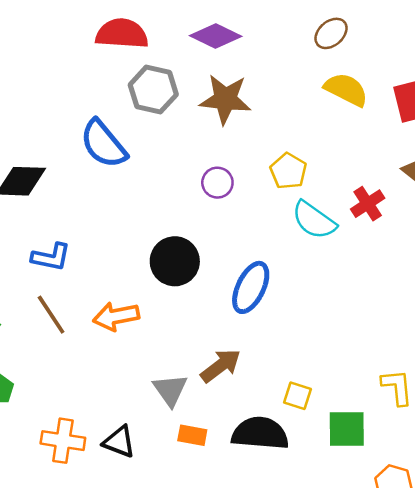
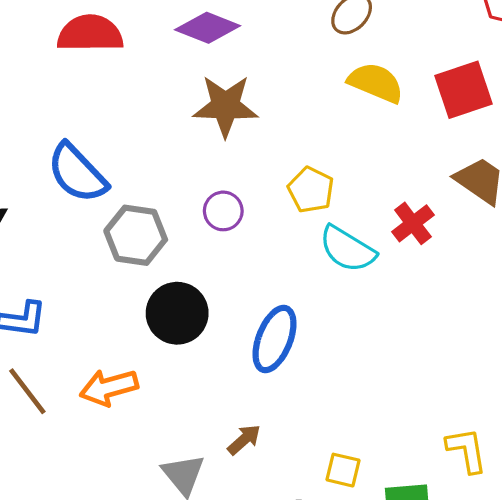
gray hexagon: (153, 90) -> (136, 235), moved
brown arrow: (221, 366) -> (244, 440), size x0.7

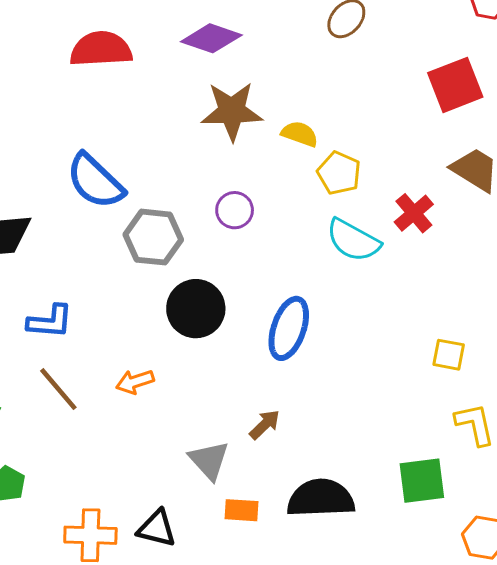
yellow semicircle: (376, 83) -> (300, 134), moved, size x0.7
yellow pentagon: (311, 190) -> (339, 173), moved
orange arrow: (109, 387) -> (135, 382), size x0.7
yellow square: (343, 470) -> (449, 355), moved

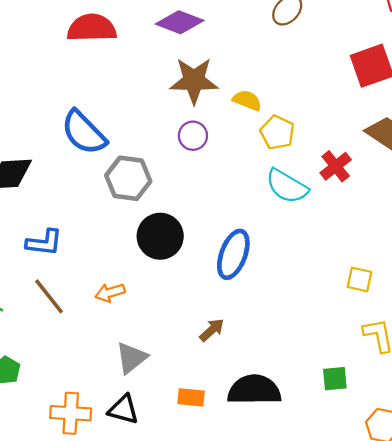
purple circle: (235, 210) -> (193, 136), moved
gray triangle: (209, 460) -> (131, 358), moved, turned 32
green square: (422, 481) -> (335, 379), size x0.7

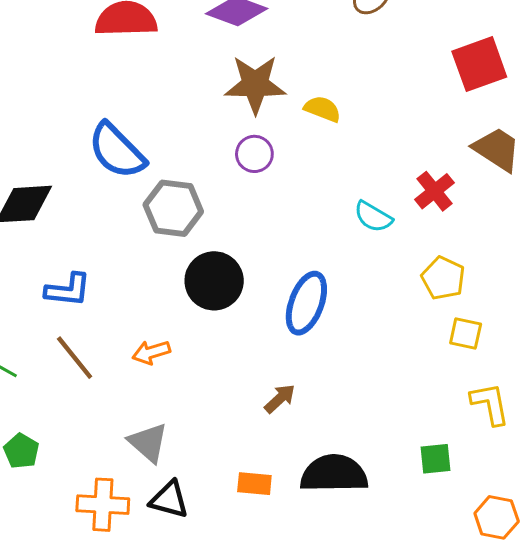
yellow pentagon: (277, 132) -> (443, 278), moved
cyan semicircle: (287, 186) -> (373, 217), size x0.7
gray triangle: (131, 358) -> (148, 443), moved, turned -40

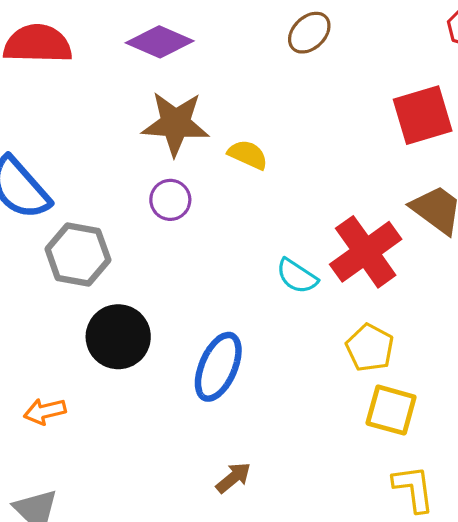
red cross: (435, 191) -> (366, 252), size x1.6
yellow square: (466, 334) -> (391, 410), size x1.4
brown arrow: (280, 399) -> (233, 478), moved

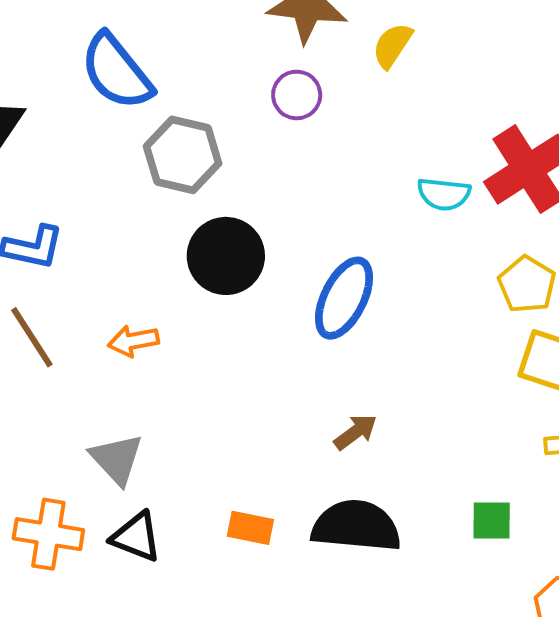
yellow semicircle: (248, 155) -> (392, 45), turned -84
cyan semicircle: (297, 276) -> (444, 194), turned -30

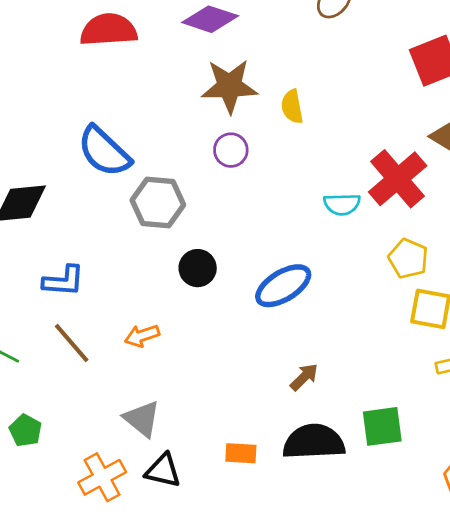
yellow semicircle: (392, 45) -> (292, 107), turned -36
black circle: (226, 256) -> (198, 268), size x0.7
blue ellipse: (344, 298) -> (283, 286), turned 40
green square: (492, 521) -> (382, 426), moved, size x1.4
orange cross: (48, 534) -> (102, 477), turned -30

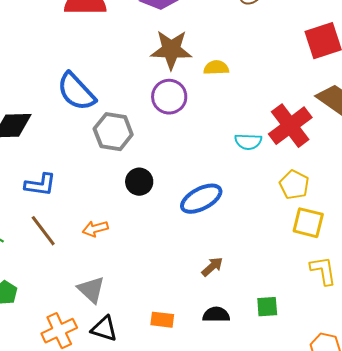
yellow semicircle: (292, 107) -> (216, 68), turned 95
purple circle: (231, 150) -> (169, 97), size x1.4
green square: (382, 426) -> (267, 307), size x0.7
black semicircle: (314, 442) -> (216, 315), size x0.6

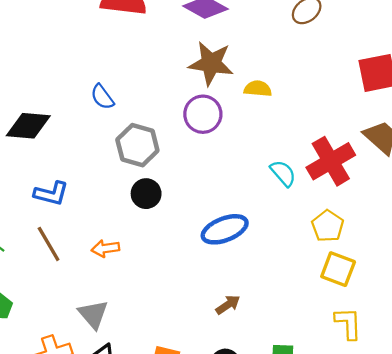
blue semicircle: (76, 92) -> (102, 97), size x0.6
cyan semicircle: (248, 142) -> (283, 173), turned -140
black circle: (139, 182) -> (146, 194), moved

